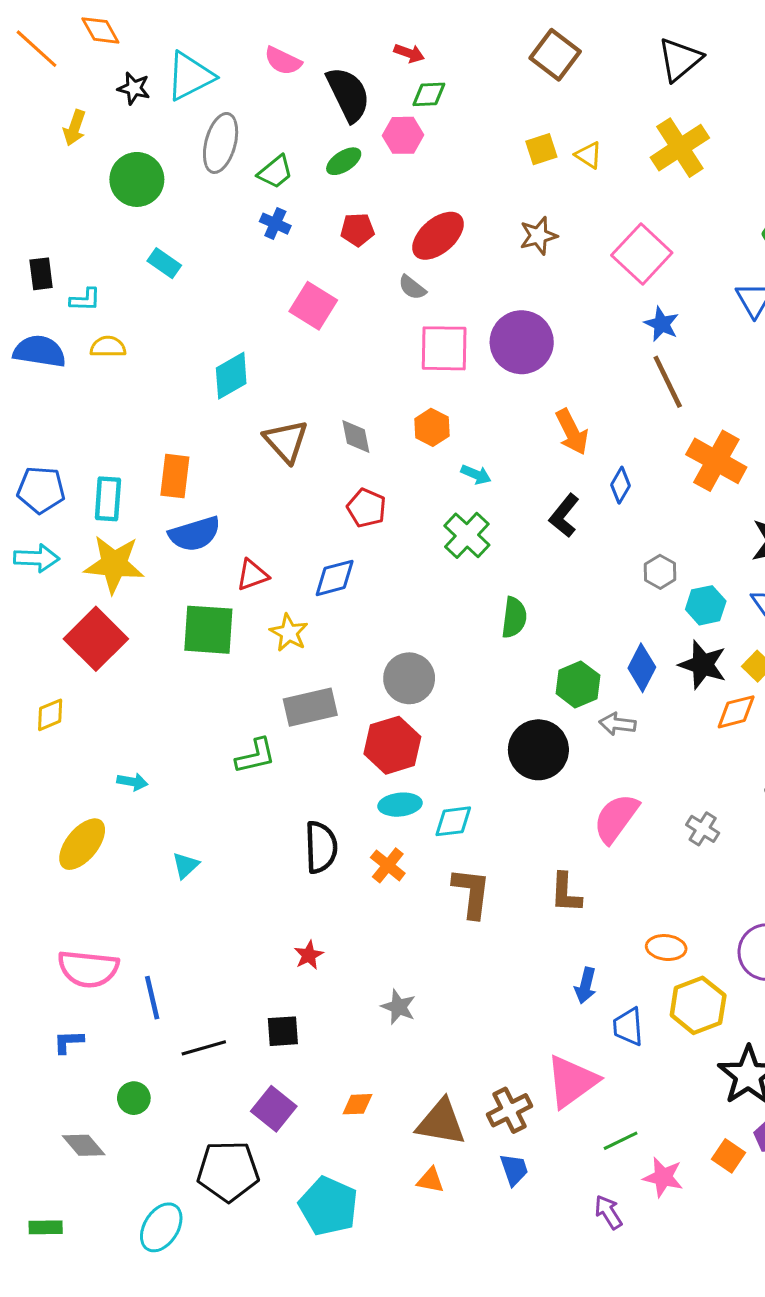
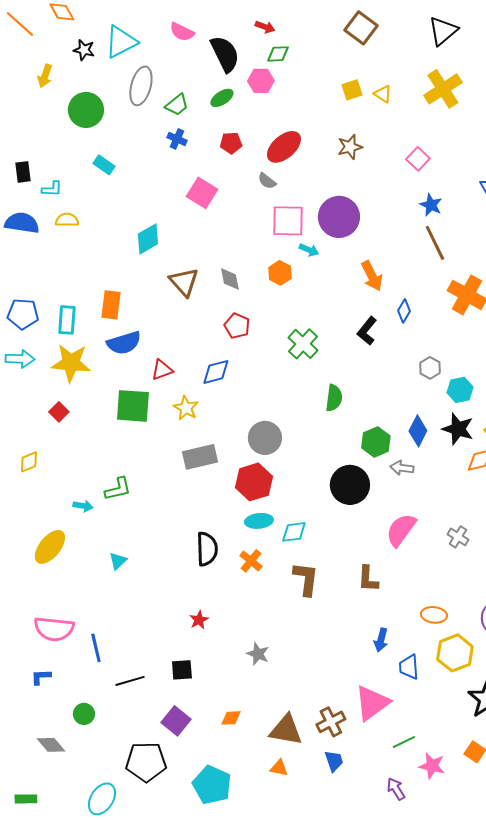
pink square: (642, 254) -> (418, 159), size x0.6
cyan arrow: (476, 475) -> (309, 250), moved
red square: (96, 639) -> (59, 412), size x0.5
green L-shape: (256, 756) -> (118, 489), moved

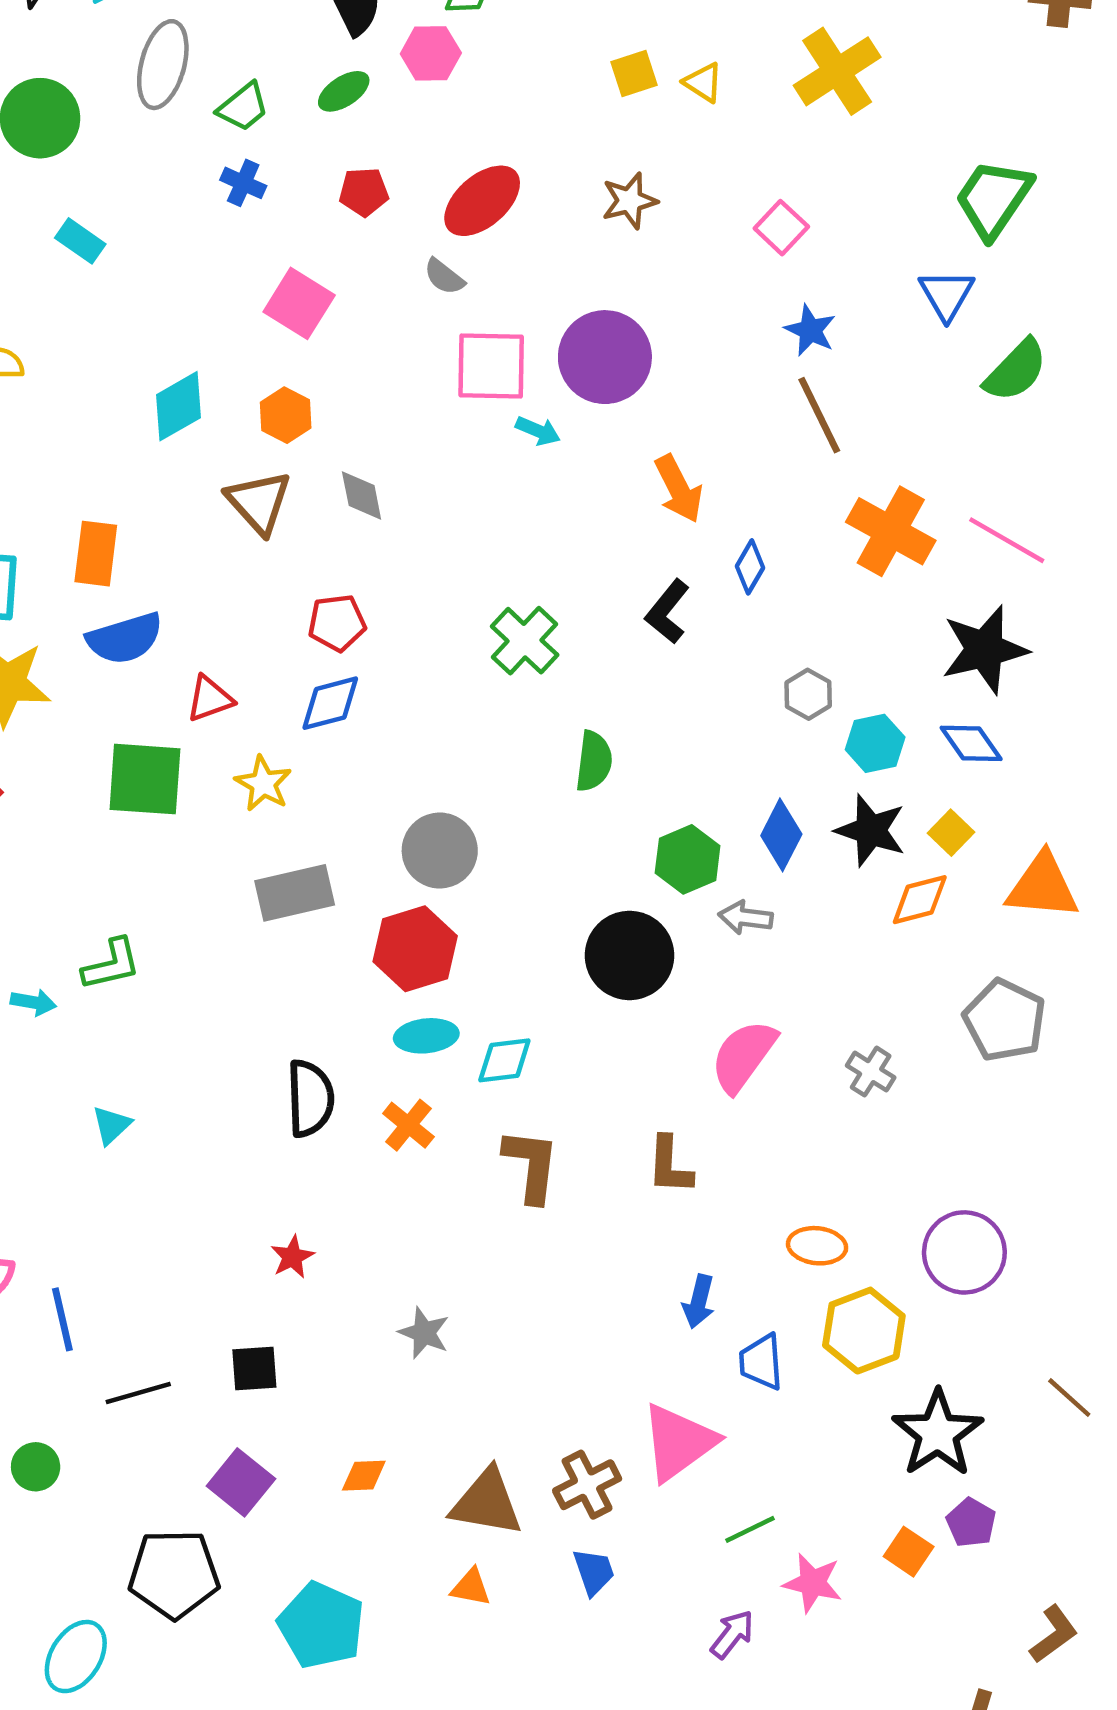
orange hexagon: (280, 273) -> (286, 415), moved
red pentagon: (237, 326) -> (337, 623), moved, turned -30
purple arrow: (396, 789) -> (732, 1634), turned 70

